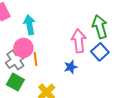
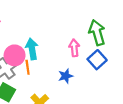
cyan arrow: (29, 25) -> (32, 49), moved
pink arrow: (79, 41) -> (74, 48), size x0.7

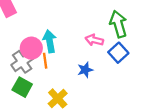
pink arrow: (74, 48) -> (94, 40), turned -70

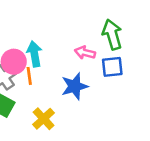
blue square: (118, 53) -> (112, 67), turned 36
blue star: (85, 70) -> (75, 86), size x1.5

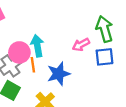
pink arrow: (85, 53) -> (81, 45), turned -42
blue star: (75, 86) -> (59, 74), moved

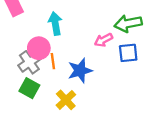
green arrow: (104, 29) -> (128, 24), turned -85
cyan arrow: (37, 46) -> (55, 24), moved

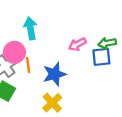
green arrow: (128, 24) -> (107, 43), moved, size x0.7
yellow cross: (66, 100) -> (52, 103), moved

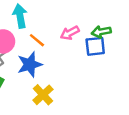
orange line: (28, 65) -> (37, 40), moved, turned -42
blue star: (55, 74) -> (30, 64), moved

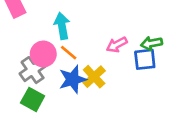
orange line: (37, 40) -> (69, 53), moved
yellow cross: (43, 95) -> (94, 77), moved

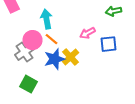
green arrow: (152, 43) -> (114, 11), moved
green square: (33, 99) -> (28, 84), moved

